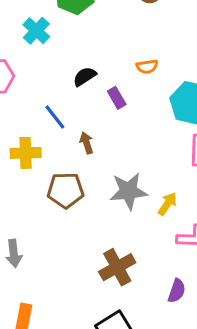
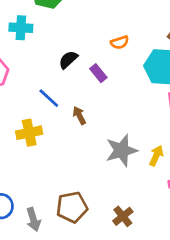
cyan cross: (36, 31) -> (21, 28), turned -30
brown pentagon: (65, 190) -> (72, 207), moved
brown cross: (117, 267) -> (123, 216), size x0.7

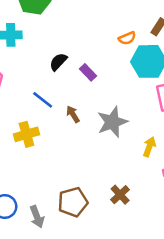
orange semicircle: (120, 42) -> (127, 38), moved
gray star: (122, 150) -> (112, 122), moved
brown cross: (123, 216) -> (120, 195), moved

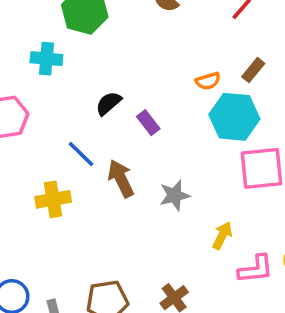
brown arrow: (73, 114) -> (121, 179), size x1.5
gray star: (112, 122) -> (175, 195), size x0.7

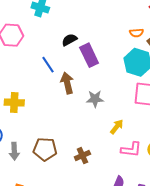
orange semicircle: (208, 81) -> (136, 33), moved
purple rectangle: (148, 123) -> (89, 55), size x1.6
yellow cross: (53, 199) -> (14, 103), moved

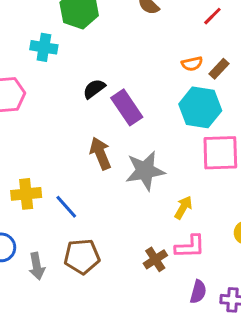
blue line: (48, 65) -> (66, 207), moved
gray star: (95, 99) -> (145, 171), size x1.5
pink L-shape: (131, 149) -> (190, 247), moved
brown cross: (82, 156) -> (155, 259), moved

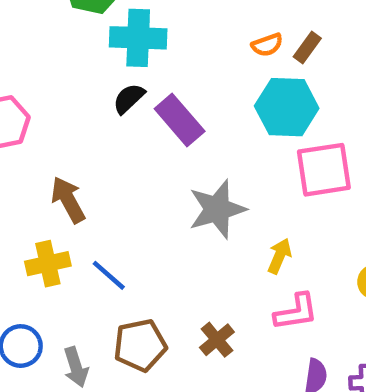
cyan cross: (44, 47) -> (138, 38), moved, size x1.4
brown arrow: (100, 153) -> (68, 200), moved
brown cross: (155, 259) -> (217, 340), moved

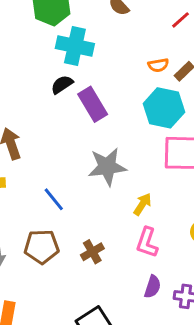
blue line: (109, 275) -> (54, 199), moved
pink L-shape: (296, 312) -> (147, 243), turned 108

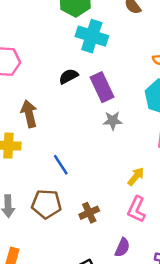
black semicircle: (62, 85) -> (68, 76), moved
gray star: (107, 167) -> (113, 121), moved, size x0.6
purple semicircle: (153, 287) -> (122, 247), moved

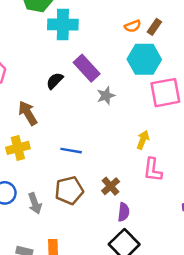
black semicircle: (68, 76) -> (55, 81), moved
blue line: (61, 165) -> (71, 151), turned -30
purple semicircle: (122, 247) -> (124, 212), moved

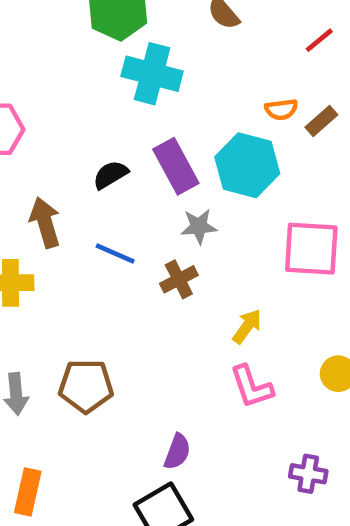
cyan hexagon: (144, 59) -> (247, 165), moved
blue line: (71, 151) -> (115, 254), moved
pink L-shape: (153, 170) -> (252, 387), turned -40
brown cross: (111, 186) -> (179, 279), moved

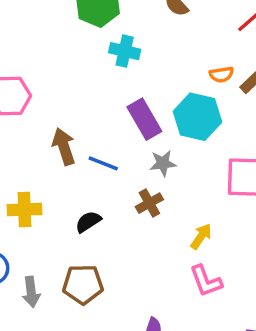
cyan cross: (152, 74) -> (125, 51), size x0.7
black semicircle: (110, 175) -> (88, 222), moved
brown arrow: (45, 222) -> (64, 146), moved
blue line: (115, 254) -> (103, 163), moved

